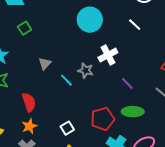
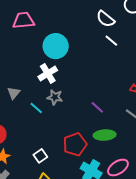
white line: (135, 25) -> (111, 41), moved
white cross: (108, 55) -> (48, 73), moved

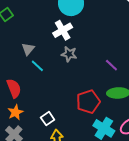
cyan line: (36, 108) -> (37, 66), moved
white square: (40, 156) -> (48, 119), moved

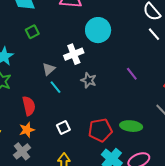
white cross: (63, 30) -> (74, 54), moved
purple line: (111, 65) -> (132, 74), moved
white square: (48, 119) -> (63, 127), moved

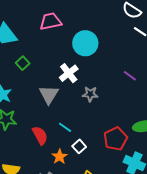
gray triangle: (49, 69) -> (49, 95), size x1.5
cyan line: (55, 87) -> (65, 127), moved
orange star: (27, 130) -> (60, 157), moved

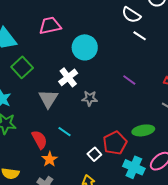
green square: (23, 63) -> (22, 67), size x1.5
white square: (79, 146) -> (94, 154), moved
orange star: (60, 157) -> (50, 159), moved

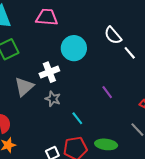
white semicircle: (131, 15) -> (113, 35), moved
gray star: (90, 98) -> (53, 99), moved
cyan line: (65, 132) -> (77, 118), moved

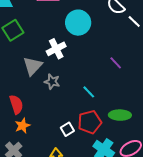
gray star: (53, 99) -> (52, 82), moved

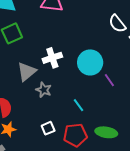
cyan circle: (78, 23) -> (90, 62), moved
white square: (67, 129) -> (48, 128), moved

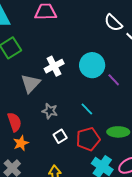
gray star: (44, 90) -> (50, 111), moved

